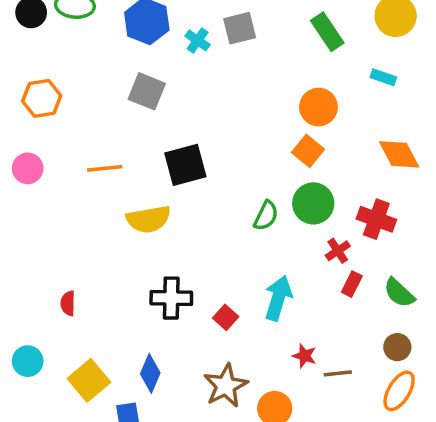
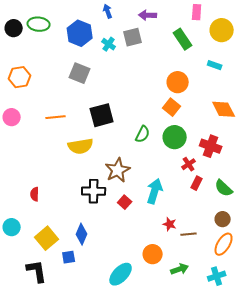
green semicircle: (266, 216) -> (143, 134), moved
brown star: (226, 386) -> (118, 170), moved

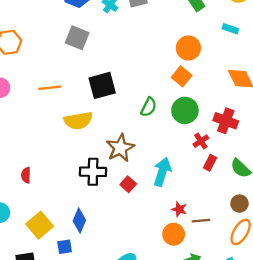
orange circle: (153, 254) -> (174, 234), moved

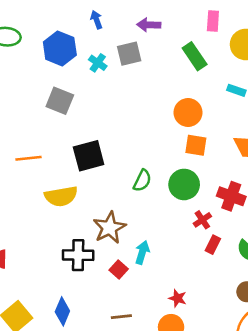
orange square: (182, 76) -> (196, 145), moved, turned -30
cyan arrow: (162, 172) -> (142, 253), moved, size x0.7
brown line: (201, 221) -> (121, 317), moved

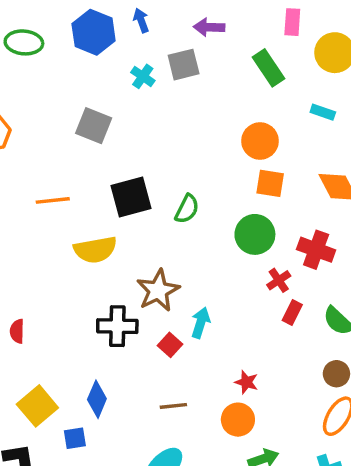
blue hexagon: (60, 48) -> (94, 32), moved
green semicircle: (142, 181) -> (187, 209), moved

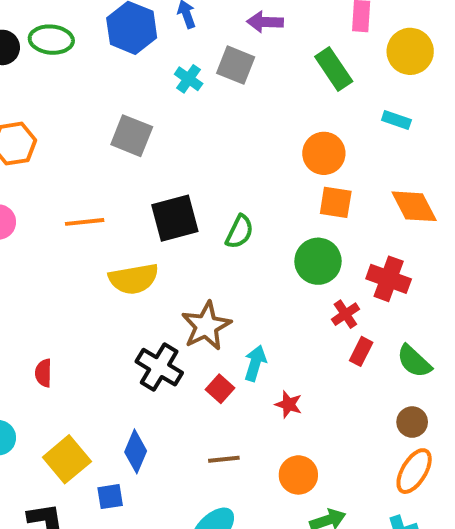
gray square: (184, 65) -> (236, 65), turned 36
black cross: (117, 326) -> (159, 367), turned 30
red star: (246, 382) -> (289, 404), moved

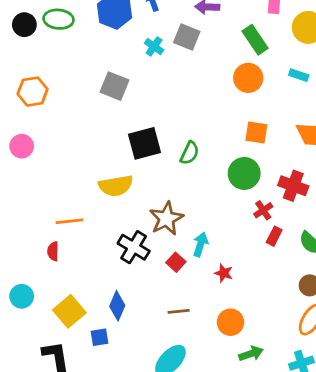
orange circle: (324, 153) -> (248, 78), moved
orange line: (85, 222) -> (69, 221), moved

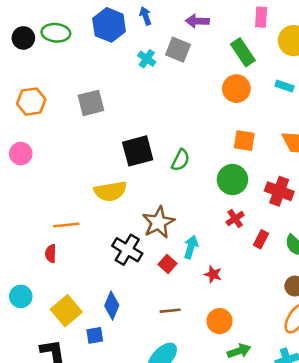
gray square: (114, 86) -> (91, 103), moved, turned -36
red cross: (263, 210) -> (235, 218), moved

